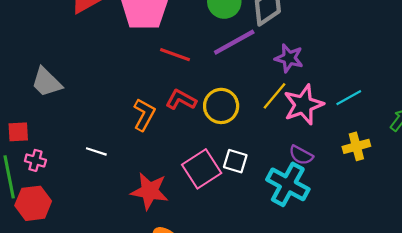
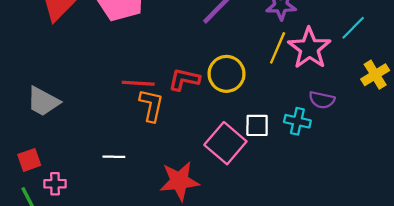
red line: (175, 55) -> (138, 83), moved
cyan cross: (288, 184) -> (297, 121), moved, size x0.6

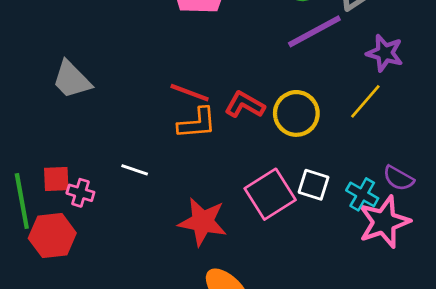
pink star: (309, 48) -> (384, 222), moved
orange L-shape: (151, 105) -> (197, 123), turned 56
red square: (29, 160) -> (56, 179), moved
pink cross: (55, 184) -> (80, 193), moved

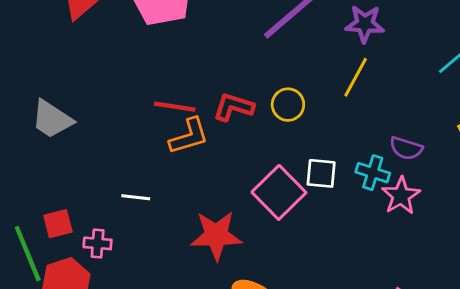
yellow circle: (296, 113) -> (288, 105), size x0.7
pink cross: (80, 193) -> (98, 243), moved
pink star: (384, 222) -> (401, 196), size x0.7

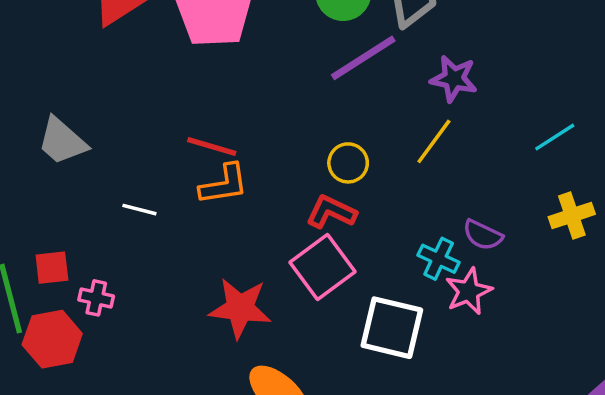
red L-shape: (234, 107) -> (331, 212), moved
white square: (321, 173) -> (392, 328), moved, size x1.6
white line: (136, 197) -> (139, 210), moved

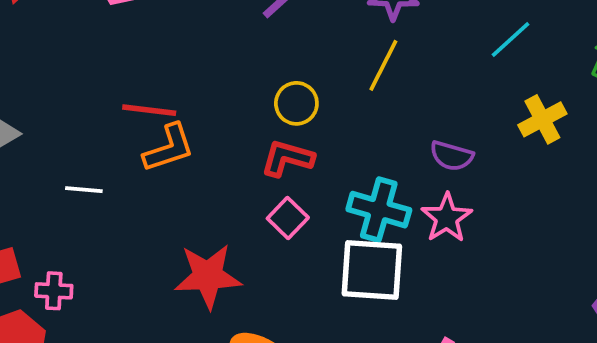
cyan cross: (439, 259) -> (379, 210), moved, size x1.4
pink square: (323, 267) -> (288, 218), size x0.6

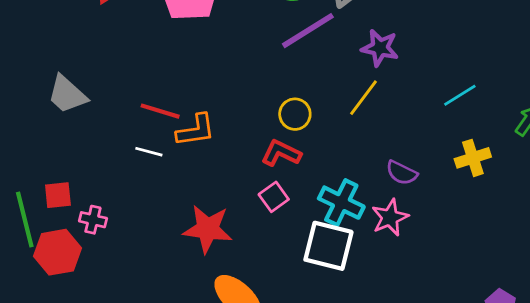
red line: (149, 110) -> (160, 111), moved
white line: (84, 190) -> (149, 152), moved

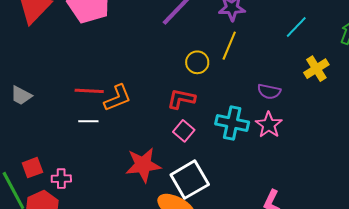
gray trapezoid: (67, 94) -> (21, 95), size x0.7
yellow circle: (295, 114) -> (197, 62), moved
white square: (328, 246) -> (190, 180), moved, turned -30

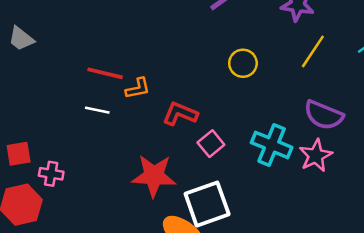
yellow line: (229, 46) -> (313, 51), moved
purple semicircle: (269, 91) -> (324, 115), size x1.4
gray trapezoid: (21, 95) -> (21, 39), moved
orange L-shape: (117, 98) -> (138, 88), size x0.7
red L-shape: (181, 99) -> (180, 114), moved

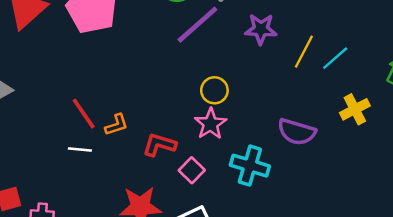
yellow line: (313, 51) -> (304, 52), moved
red line: (105, 73) -> (84, 114), turned 48
pink star: (316, 156) -> (210, 124), moved

